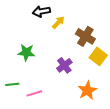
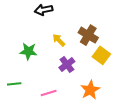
yellow arrow: (58, 22) -> (59, 40), moved, turned -88
pink line: (34, 93) -> (49, 93), moved

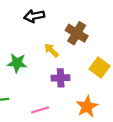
brown cross: (88, 35) -> (77, 33), moved
purple cross: (67, 65) -> (61, 78), turned 35

